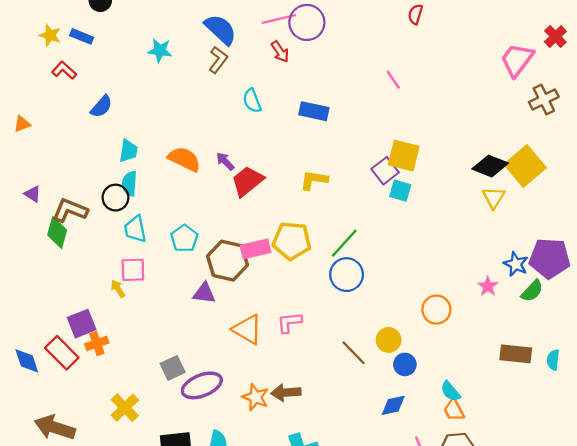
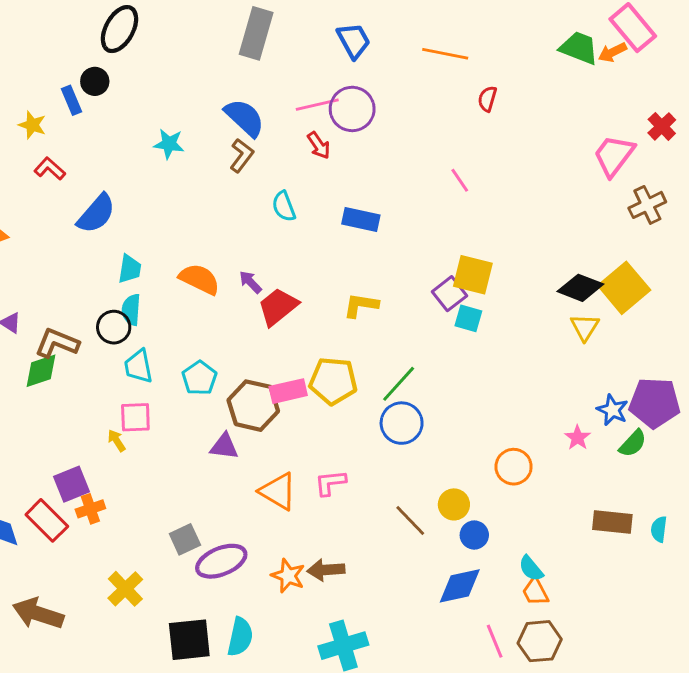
blue rectangle: (82, 36) -> (72, 100), moved, turned 45
blue semicircle: (101, 107) -> (96, 214), size x1.4
green diamond: (57, 233) -> (41, 371), turned 56
blue diamond: (393, 405) -> (460, 586), size x1.4

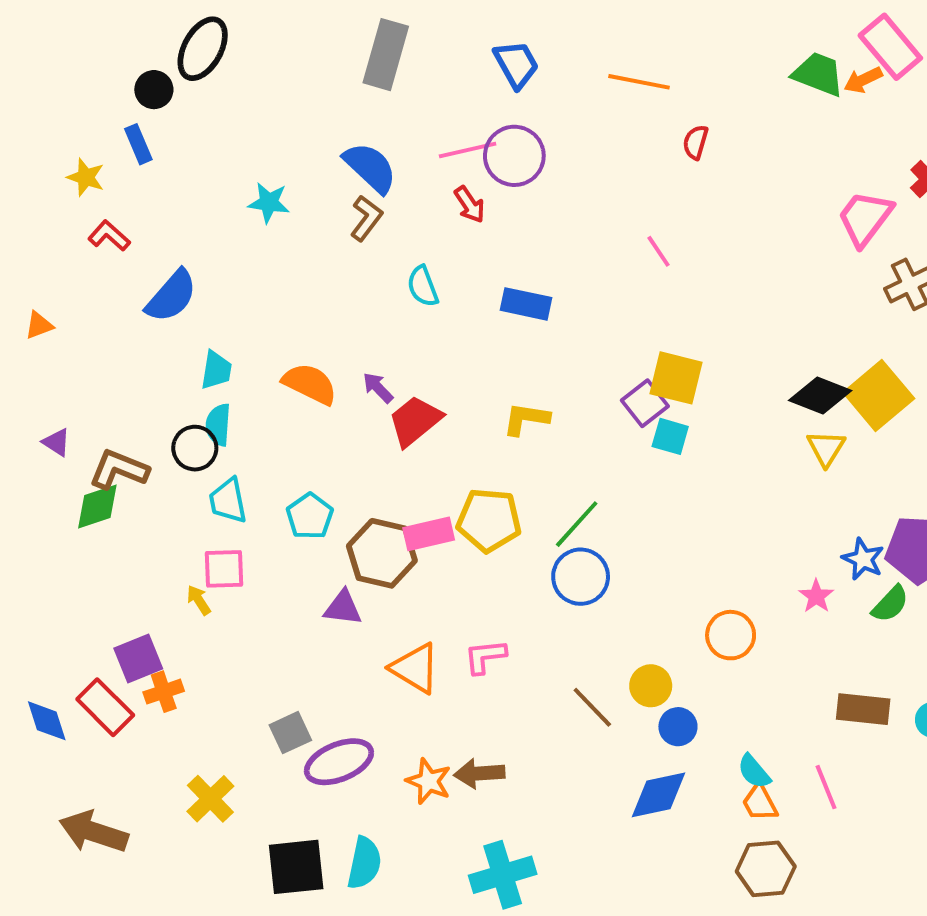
black circle: (95, 81) -> (154, 90), moved
pink line: (495, 641) -> (826, 787), moved

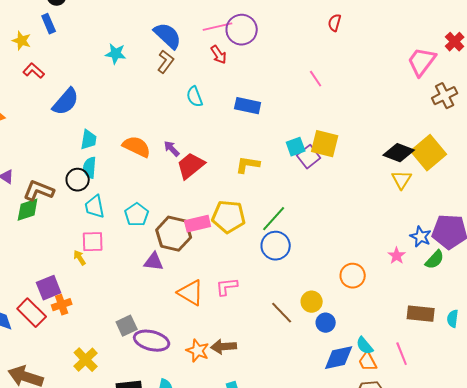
cyan square: (670, 436) -> (296, 147), moved, turned -36
purple ellipse: (339, 762) -> (152, 341), turned 36
blue diamond: (658, 795) -> (339, 358), moved

